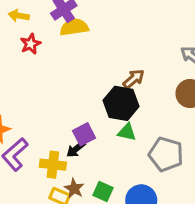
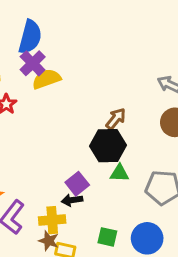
black arrow: (76, 149) -> (72, 200), turned 42
brown star: (74, 188) -> (49, 241), moved

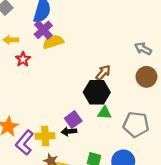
yellow cross: (52, 220) -> (45, 136), moved

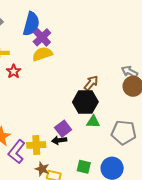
purple cross: (43, 30) -> (42, 37), moved
gray arrow: (143, 49) -> (130, 72), moved

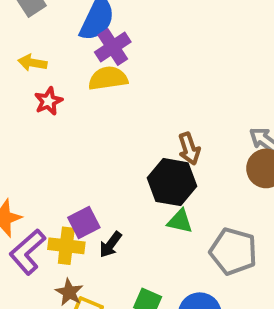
brown arrow: (91, 83) -> (189, 149), turned 112
purple square: (63, 129) -> (84, 223), moved
black arrow: (59, 140) -> (110, 245), turned -56

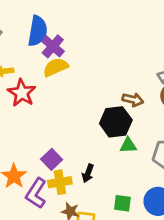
red star: (48, 101) -> (22, 93), size x1.5
brown arrow: (189, 149) -> (133, 100), moved, turned -42
purple square: (84, 223) -> (52, 159), moved

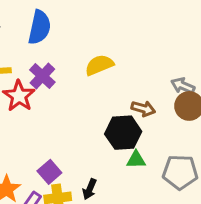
purple cross: (53, 46) -> (42, 76), moved
yellow semicircle: (56, 67) -> (99, 65), moved

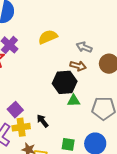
gray arrow: (183, 86) -> (84, 47), moved
black arrow: (90, 189) -> (43, 121), turned 120

